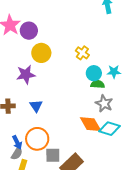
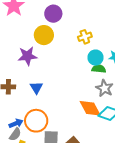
purple circle: (29, 31) -> (53, 14), moved
yellow cross: (82, 53) -> (85, 37), turned 32
blue arrow: (17, 142) -> (16, 123), turned -88

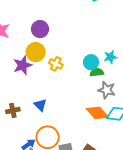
yellow cross: (85, 37) -> (56, 64), moved, turned -32
purple star: (27, 56) -> (23, 65), moved

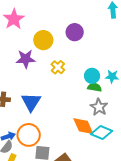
purple circle: (40, 29) -> (75, 32), moved
yellow circle: (36, 52) -> (43, 40), moved
blue triangle: (40, 105) -> (31, 102), size x1.5

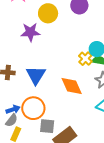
yellow cross: (58, 67) -> (85, 59), moved
orange diamond: (83, 126) -> (72, 86), moved

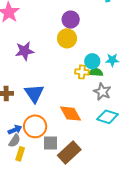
yellow circle: (48, 13) -> (67, 38), moved
yellow cross: (85, 59) -> (82, 72), turned -32
orange diamond: (72, 86) -> (71, 114), moved

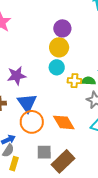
purple star: (25, 51) -> (17, 76), moved
cyan circle: (92, 61) -> (57, 67), moved
orange circle: (35, 126) -> (32, 122), moved

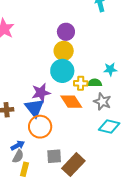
cyan circle: (57, 67) -> (62, 71), size x1.5
purple star: (17, 76) -> (41, 93), moved
orange diamond: (64, 122) -> (71, 102), moved

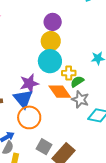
green semicircle: (95, 83) -> (77, 82), moved, turned -32
gray star: (102, 102) -> (80, 99), moved
gray square: (54, 156) -> (44, 147), turned 35

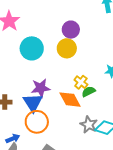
cyan circle: (50, 61) -> (32, 48), moved
yellow cross: (69, 73) -> (81, 82), turned 32
gray star: (80, 99) -> (89, 125), moved

